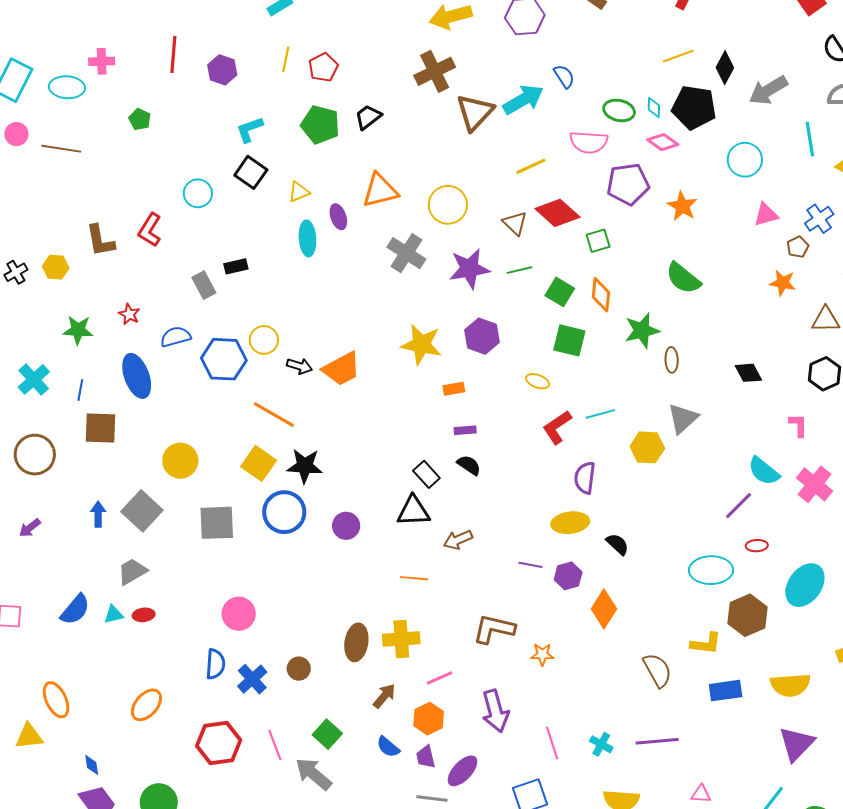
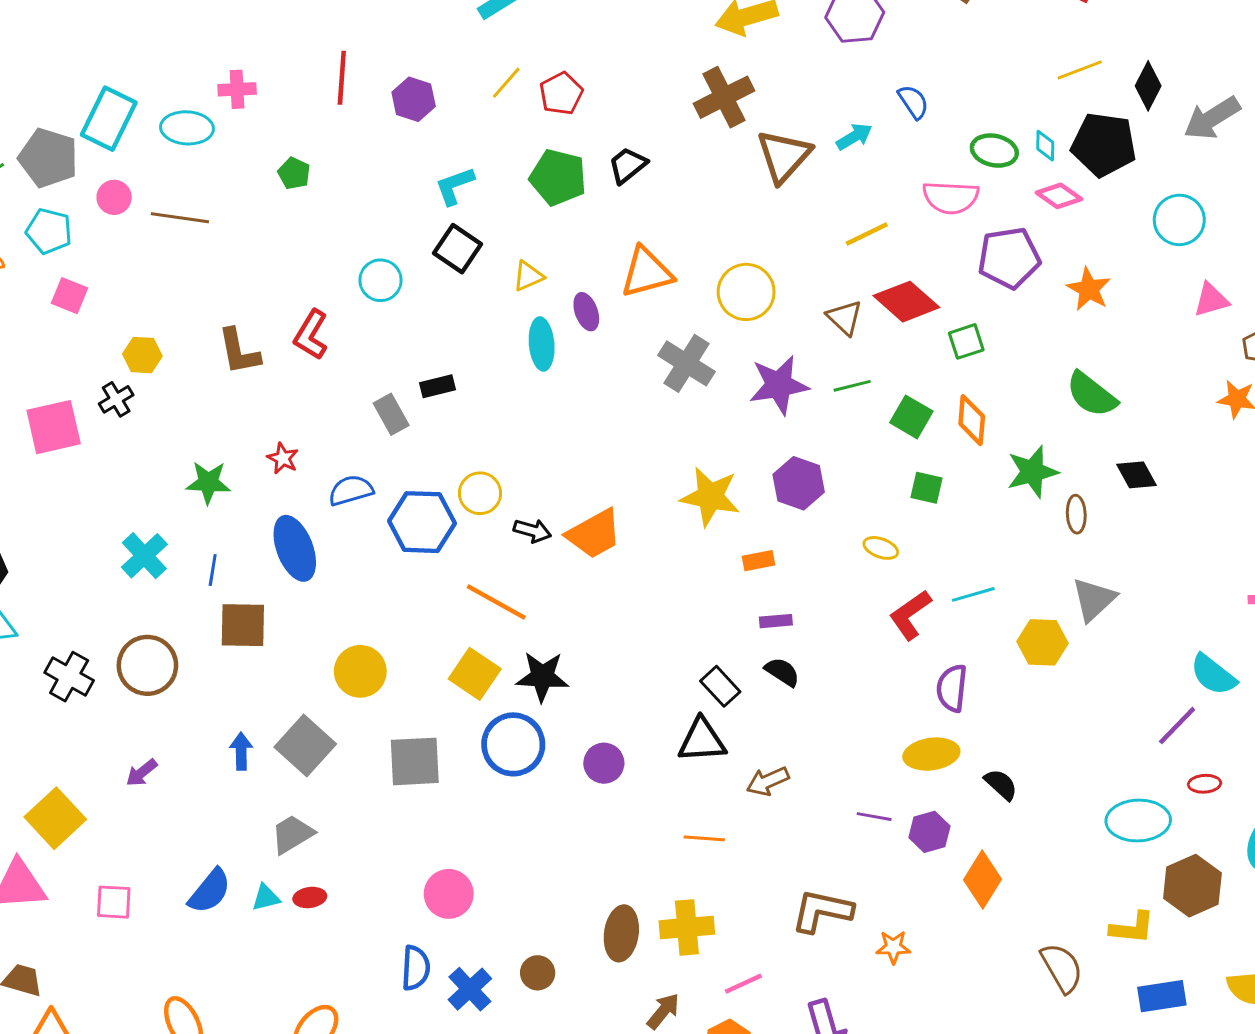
yellow line: (286, 59) -> (506, 83), turned 30
cyan arrow: (523, 100) -> (854, 137), size x0.6
yellow hexagon: (56, 267) -> (142, 355), moved
green square: (569, 340) -> (926, 488), size x0.7
black diamond: (748, 373) -> (1137, 475), moved

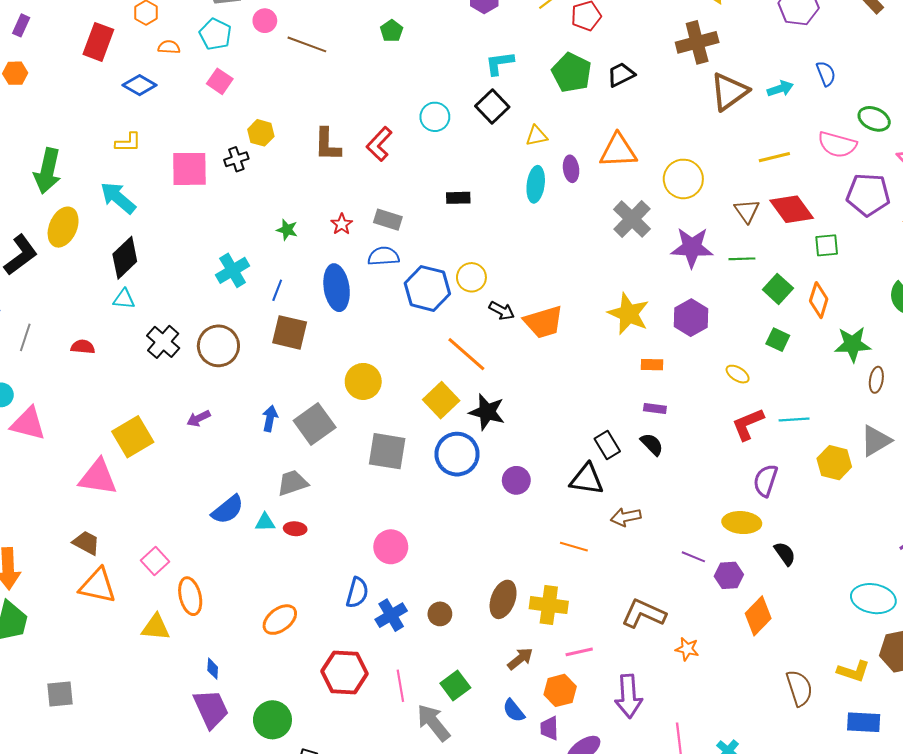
gray rectangle: (391, 414) -> (388, 220), moved, turned -56
green star: (208, 482) -> (287, 230), size x0.7
pink square: (114, 902) -> (155, 561), moved, turned 32

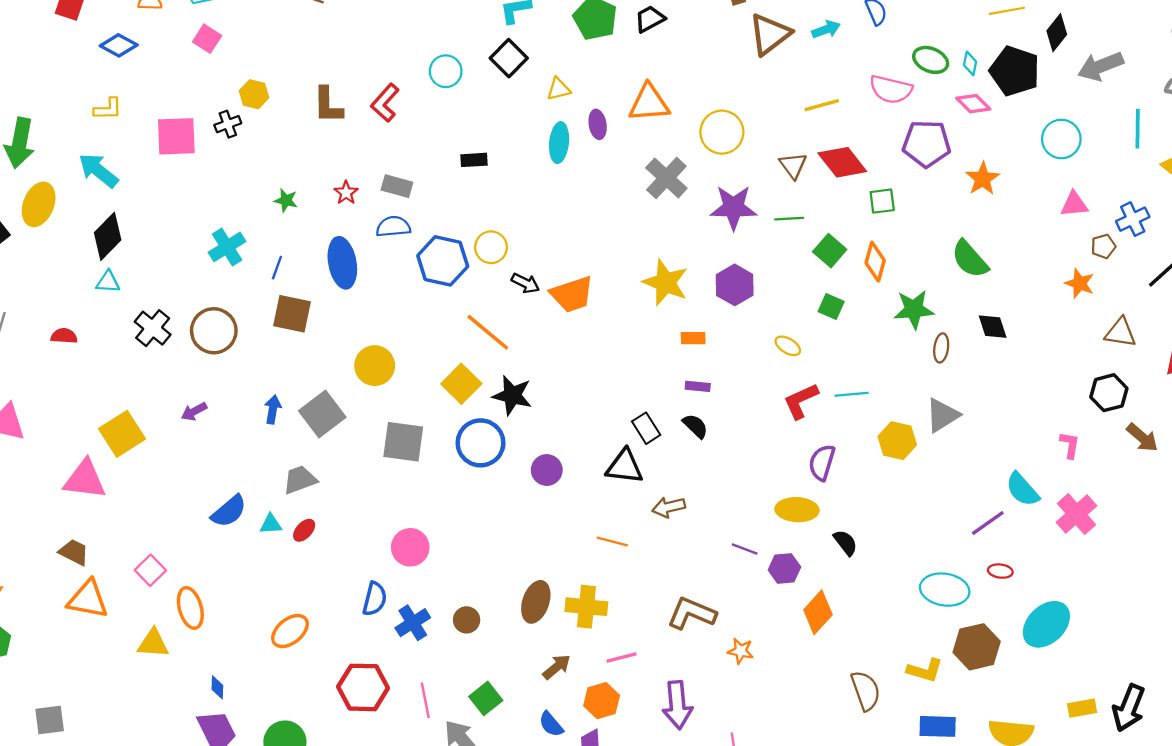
red ellipse: (295, 529) -> (304, 530), turned -50

